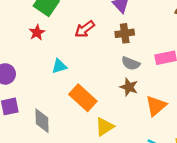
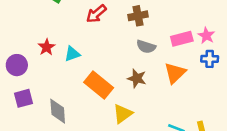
red star: (37, 32) -> (47, 47), moved
brown star: (129, 87) -> (137, 78), moved
orange triangle: (156, 106) -> (175, 73), moved

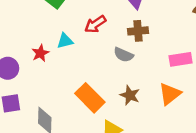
gray semicircle: (146, 47) -> (123, 55), moved
cyan triangle: (72, 54) -> (65, 41), moved

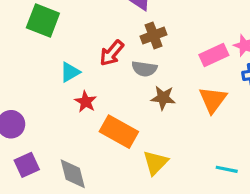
red arrow: (95, 24) -> (112, 53), moved
red star: (40, 53) -> (86, 102), moved
brown star: (130, 95) -> (163, 98), moved

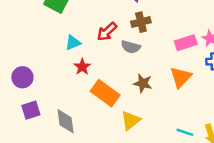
brown star: (163, 98) -> (143, 83), moved

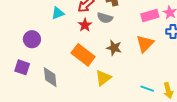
red star: (82, 67) -> (85, 25), moved
purple circle: (22, 77) -> (32, 39), moved
purple square: (31, 110) -> (22, 67), turned 35

